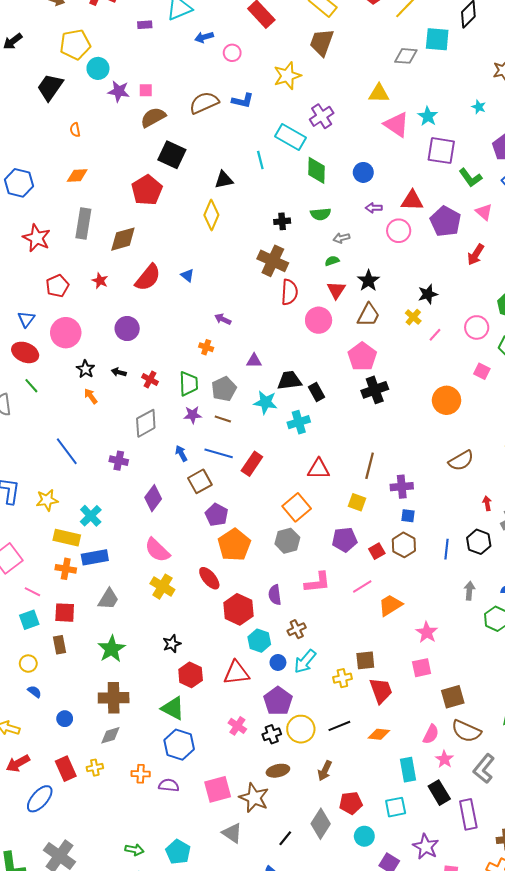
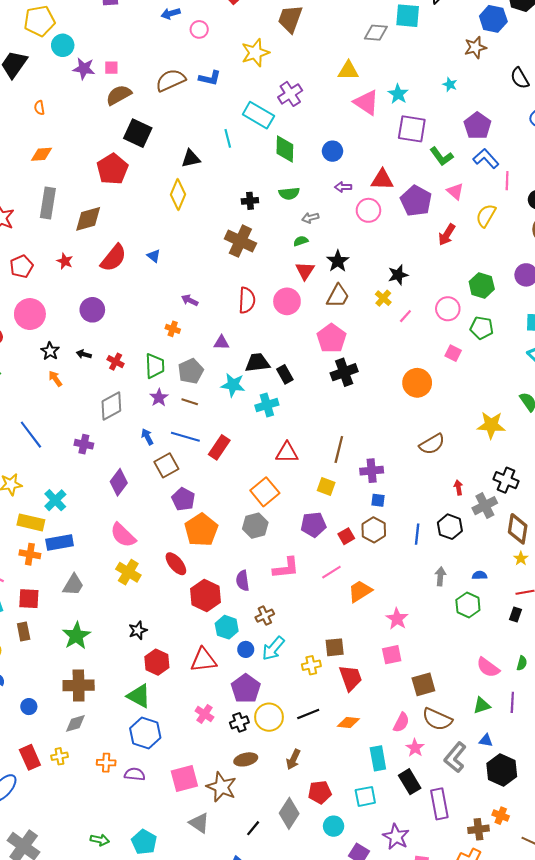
red semicircle: (289, 292) -> (247, 300), moved
purple star: (193, 415) -> (159, 398), turned -30

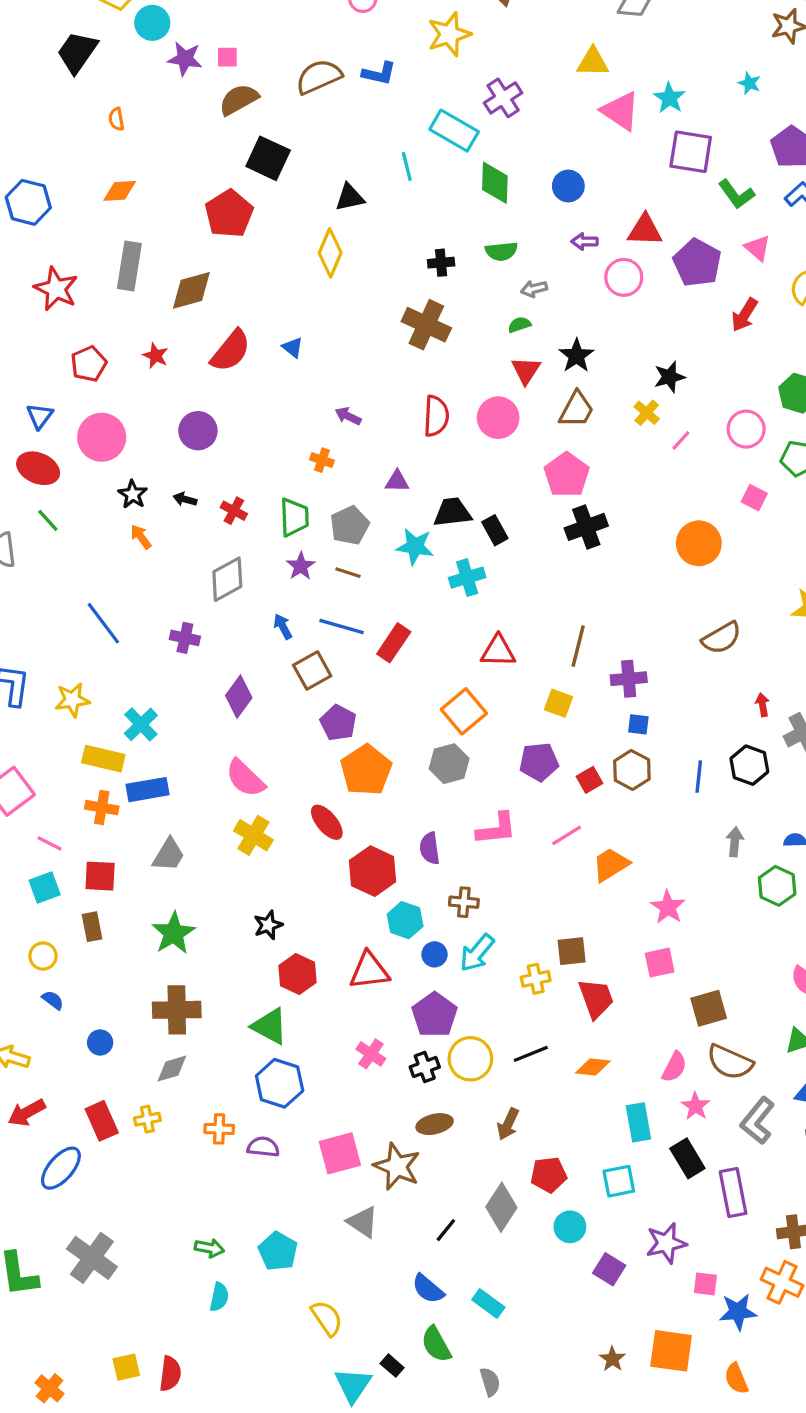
brown cross: (265, 616) -> (464, 902), turned 30
purple star: (396, 837) -> (666, 1243), turned 30

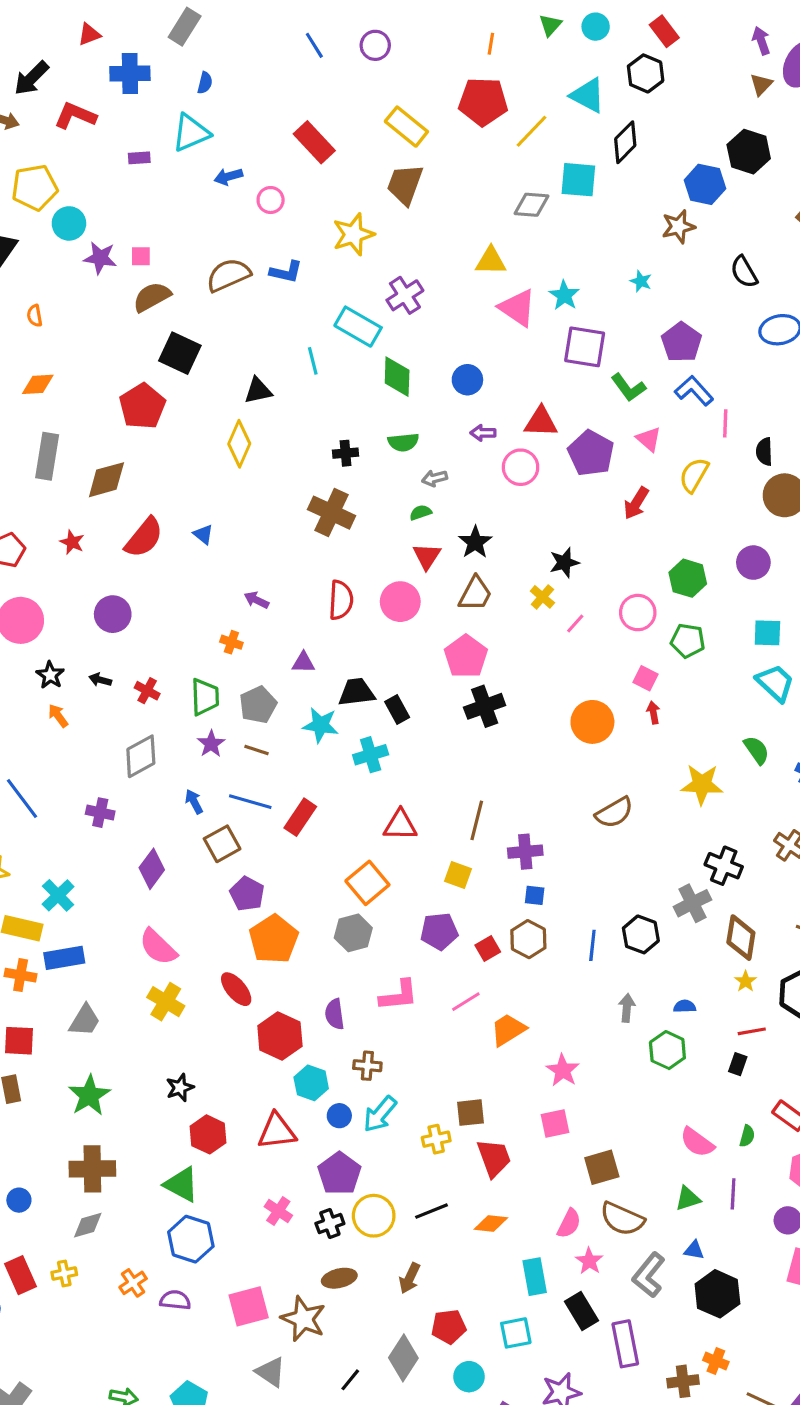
red arrow: (762, 705) -> (653, 713), moved
orange cross: (219, 1129) -> (133, 1283), turned -36

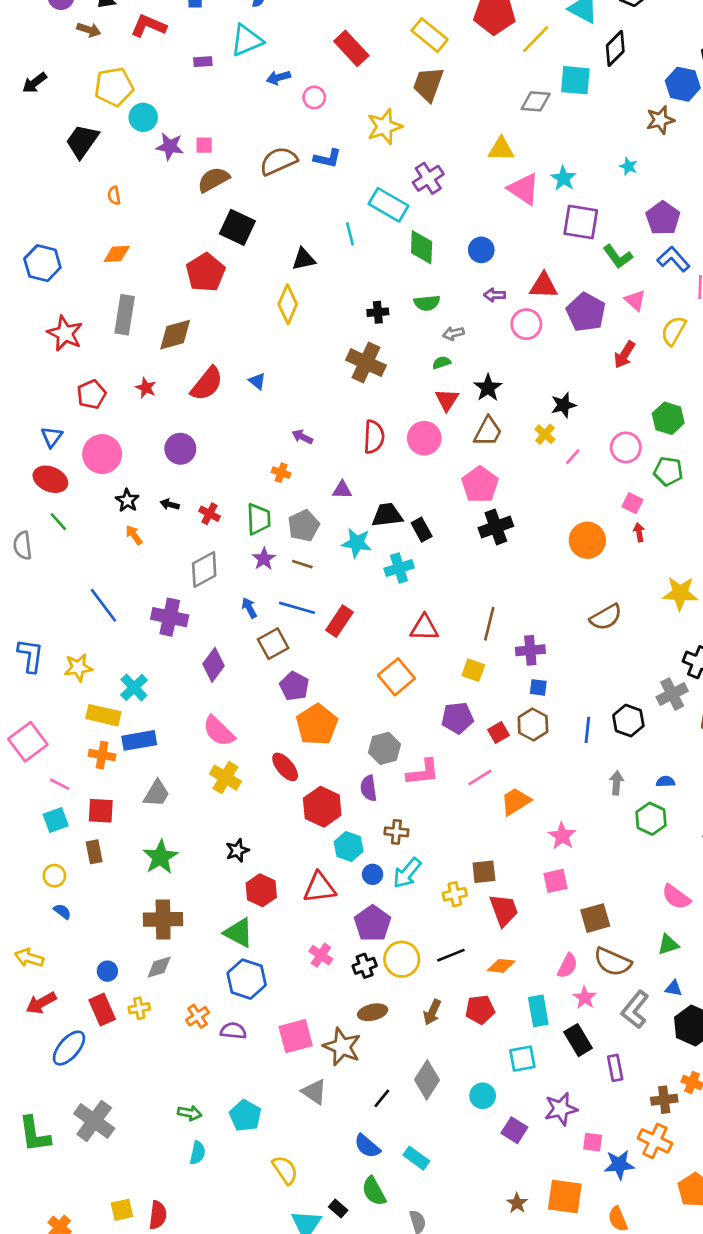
purple cross: (100, 813) -> (170, 617), size x1.5
gray hexagon: (353, 933) -> (384, 748), moved
blue circle: (19, 1200) -> (107, 971), moved
red pentagon: (449, 1327) -> (480, 1010), moved
purple rectangle: (625, 1344) -> (615, 1068), size x0.7

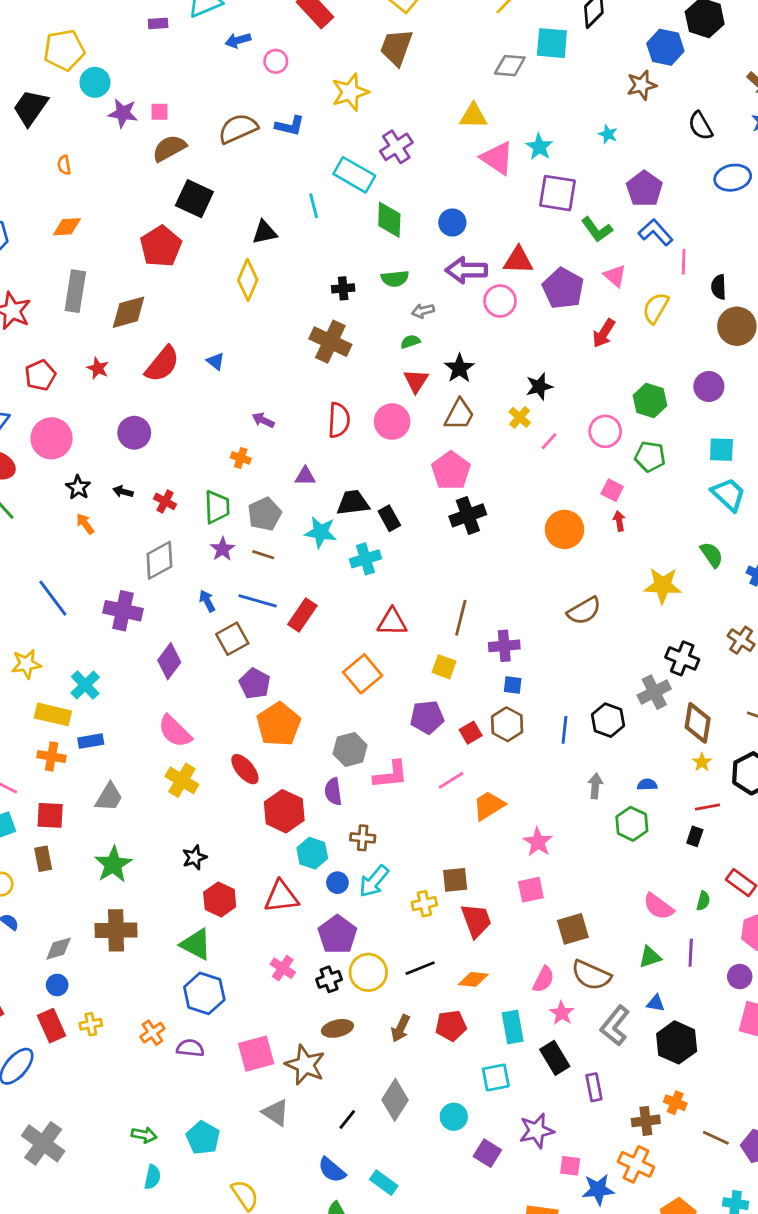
purple arrow: (495, 295) -> (466, 270), size x1.8
blue rectangle: (139, 740) -> (91, 741), size x0.7
gray diamond: (159, 967) -> (59, 949), moved

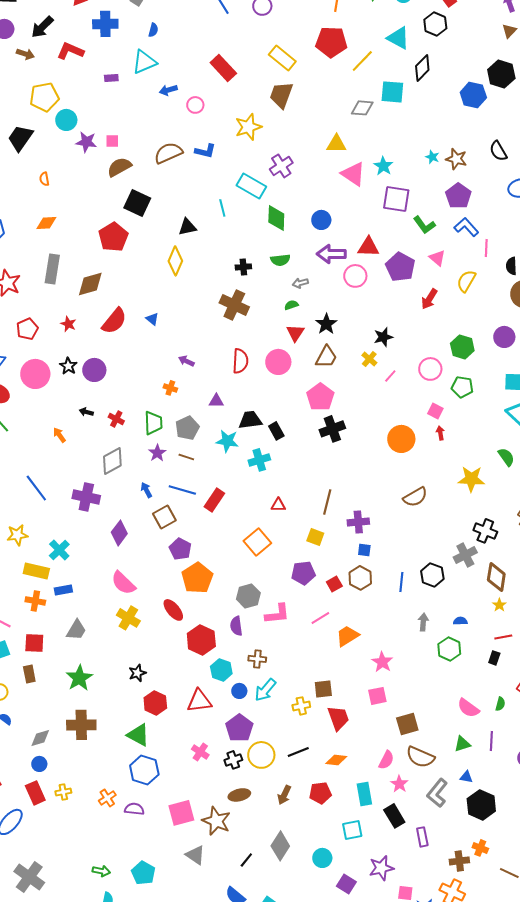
brown star: (642, 85) -> (456, 159), moved, turned 30
black star: (78, 487) -> (68, 366), moved
red triangle: (392, 622) -> (278, 505), size x0.7

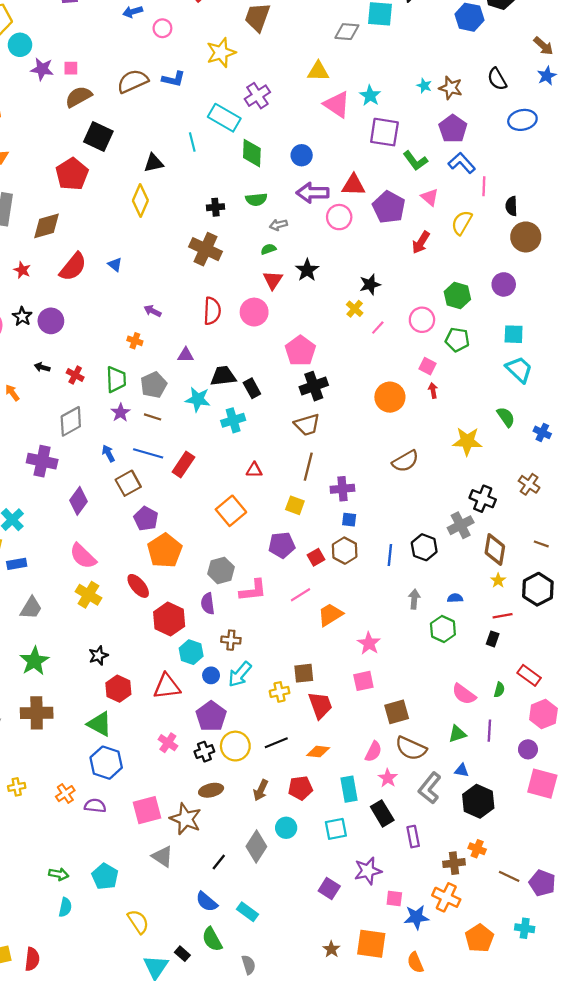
brown trapezoid: (326, 357) -> (307, 425), moved, turned 45
cyan circle: (322, 858) -> (286, 828), moved

